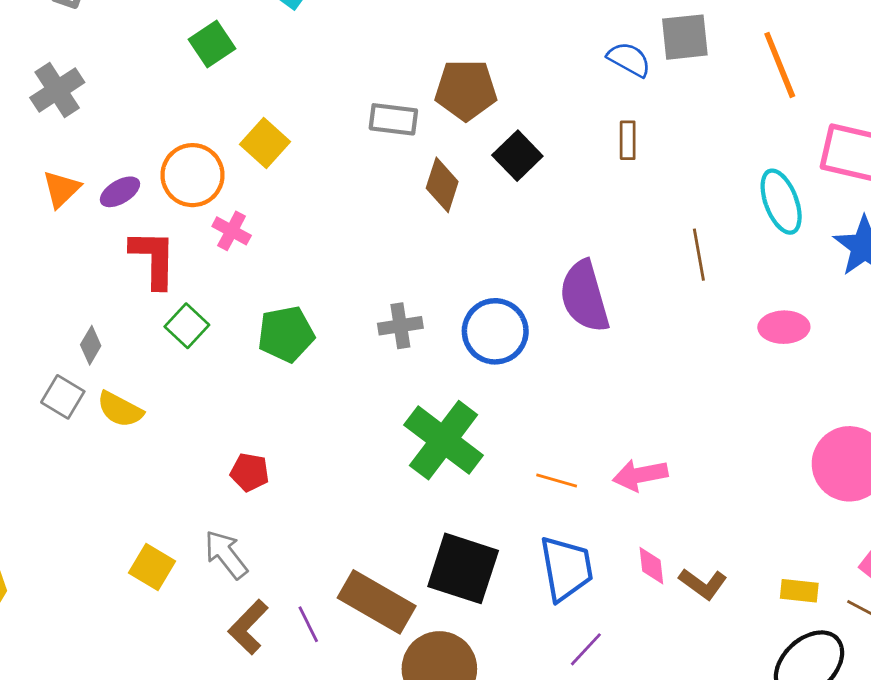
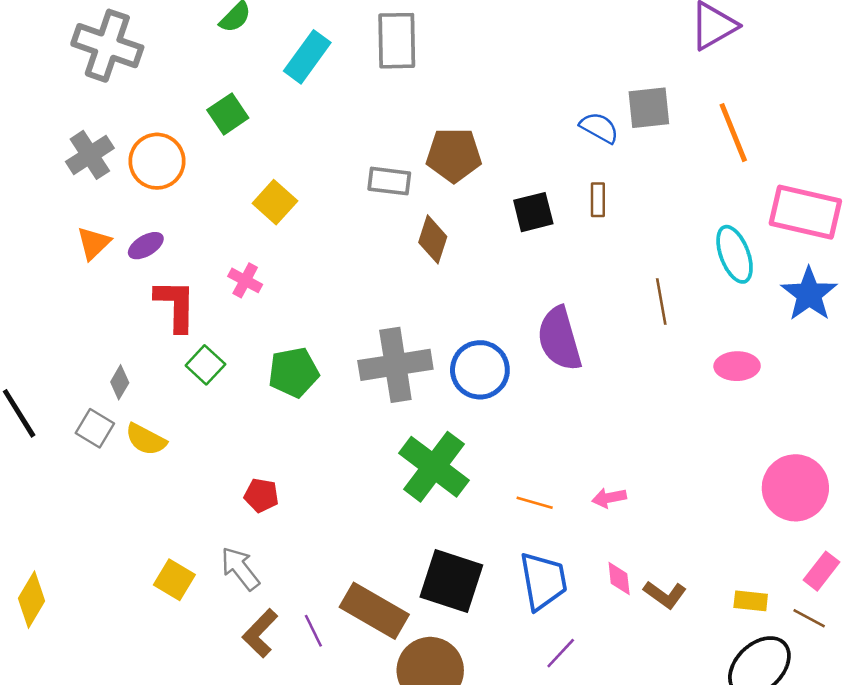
black square: (517, 156) -> (533, 212), moved, turned 30
orange circle: (192, 175) -> (157, 161), moved
gray cross: (400, 326) -> (395, 365), size x1.8
pink arrow: (640, 475) -> (609, 498), size x0.7

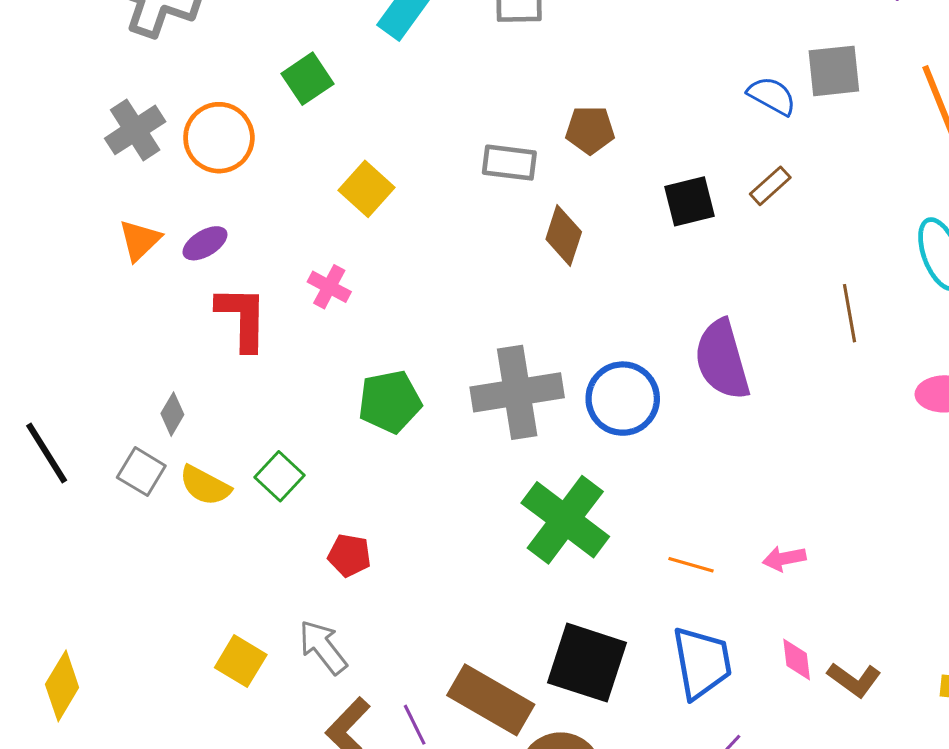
brown pentagon: (454, 155) -> (590, 130), size x0.7
brown rectangle: (598, 200) -> (770, 186), turned 48
green square: (205, 365) -> (280, 476), moved

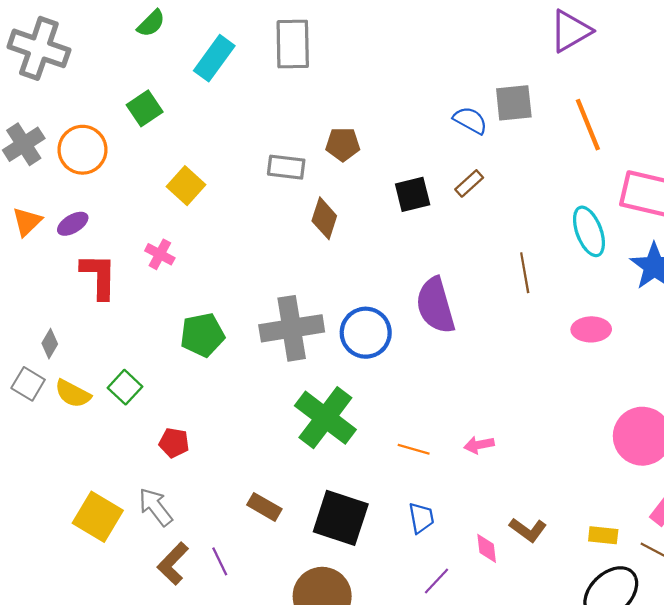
pink diamond: (797, 659) -> (487, 548), moved
yellow square: (241, 661) -> (98, 517), size x1.4
blue trapezoid: (702, 663) -> (421, 518), size x0.6
brown rectangle: (491, 700) -> (264, 507), moved, size x0.6

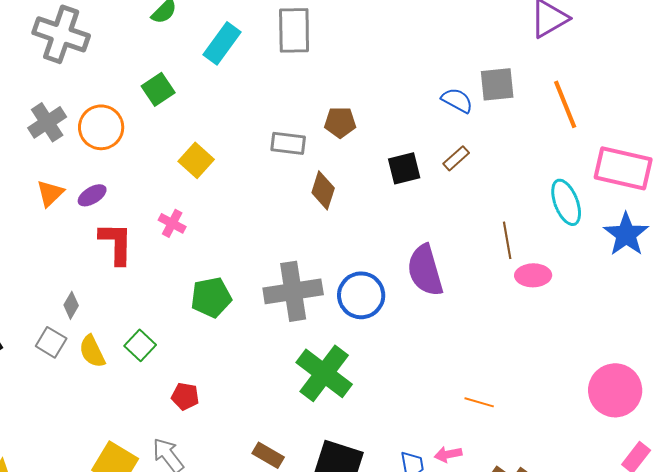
pink ellipse: (591, 329) -> (533, 275), moved
yellow semicircle: (73, 394) -> (92, 351), turned 36
pink arrow: (479, 445) -> (448, 454), moved
orange line: (414, 449) -> (479, 402), moved

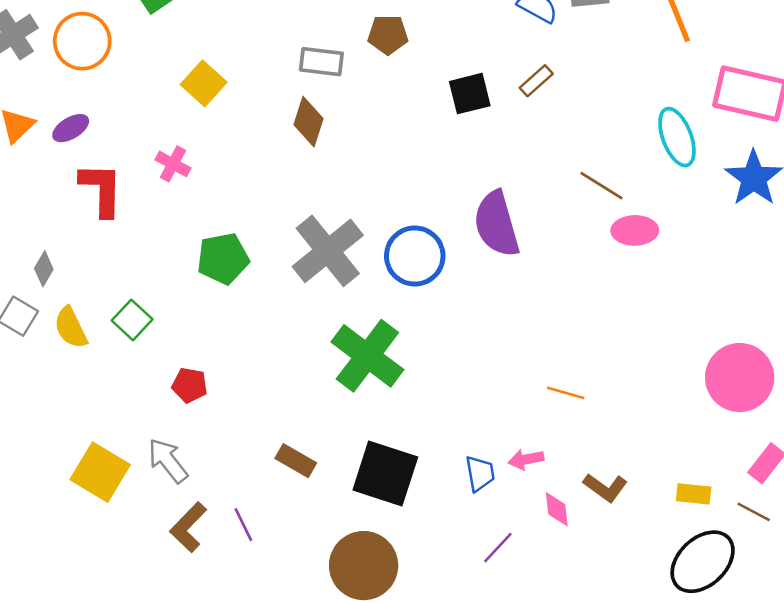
brown diamond: (323, 190) -> (309, 122), moved
brown line: (507, 240) -> (601, 186), turned -48
gray cross: (293, 291) -> (328, 251), turned -30

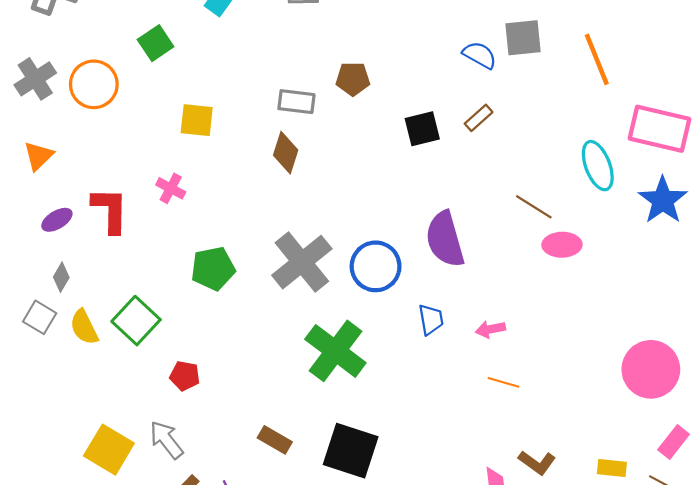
yellow square: (204, 83) -> (197, 120), turned -36
purple ellipse: (71, 128) -> (57, 220), moved
green square: (132, 320) -> (136, 321), size x1.4
pink arrow: (526, 459) -> (490, 329), moved
blue trapezoid: (480, 473) -> (431, 319), moved

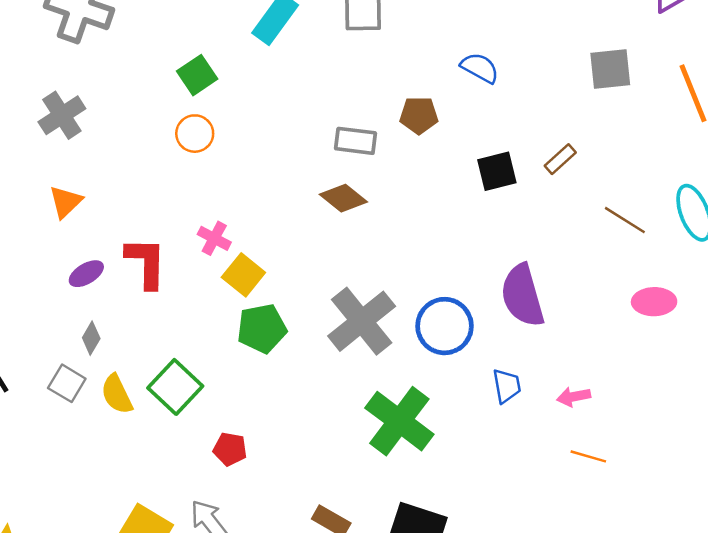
blue semicircle: (480, 55) -> (480, 68), moved
orange circle: (94, 84) -> (195, 134), moved, size x0.7
yellow square: (197, 120) -> (243, 275), moved, turned 33
brown diamond: (286, 153) -> (343, 198), turned -69
brown line: (534, 207) -> (625, 220), moved

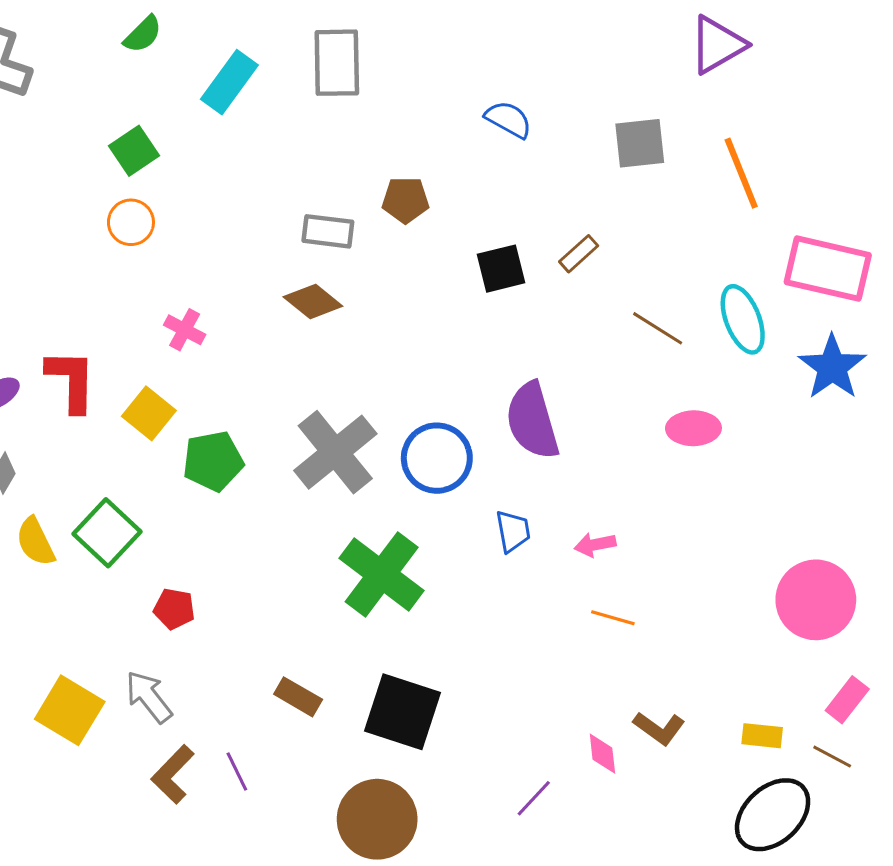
blue semicircle: (480, 68) -> (508, 119), moved
pink cross: (214, 238) -> (185, 330), moved
yellow square: (243, 275) -> (149, 413), moved

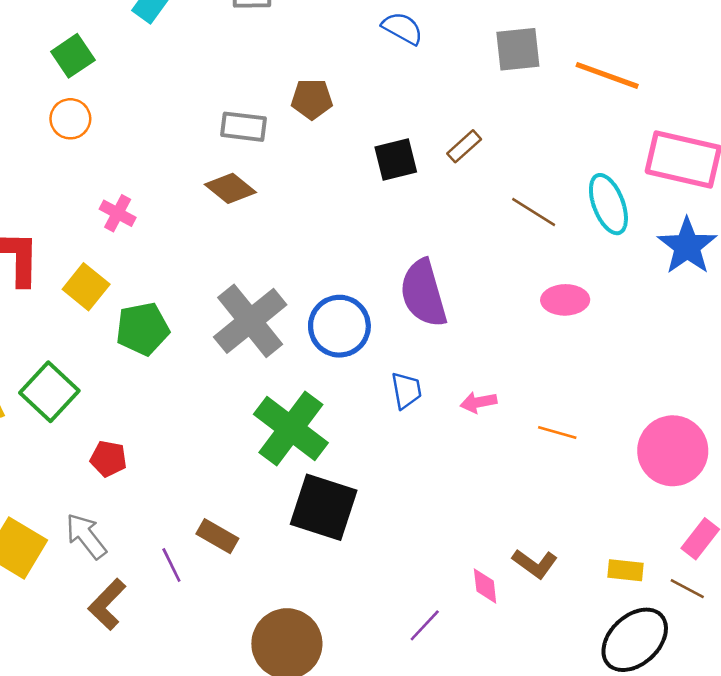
orange line: (741, 173) -> (607, 75), turned -48
orange line: (613, 618) -> (557, 432), moved
black square: (402, 712) -> (324, 507), moved
purple line: (237, 771) -> (171, 565), moved

